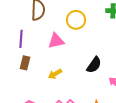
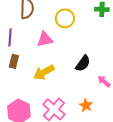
yellow arrow: (55, 74) -> (44, 72), size x1.5

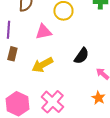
orange star: (86, 105) -> (98, 98), moved

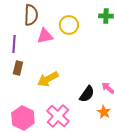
pink triangle: (43, 32) -> (45, 36), moved
black semicircle: (81, 56) -> (87, 94), moved

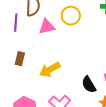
purple line: (14, 44) -> (16, 23), moved
black semicircle: (87, 94) -> (89, 85), turned 114

